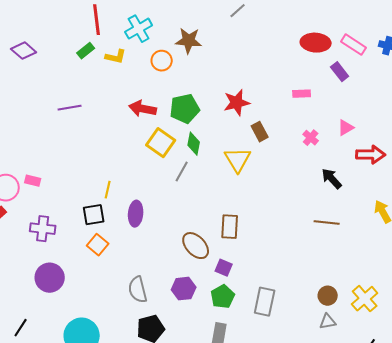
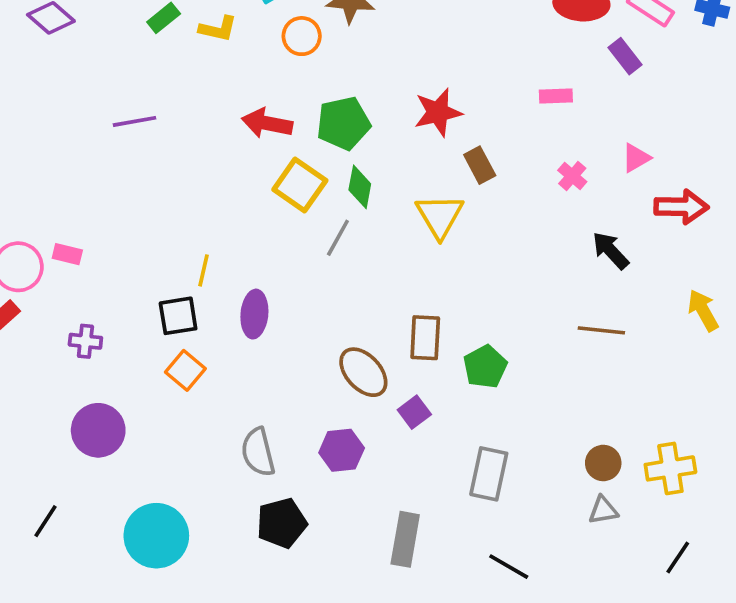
purple cross: (43, 229) -> (85, 341), size x0.7
purple square: (224, 268) -> (414, 412), turned 30
green pentagon: (223, 297) -> (485, 367), moved
yellow cross: (365, 299) -> (670, 468), turned 32

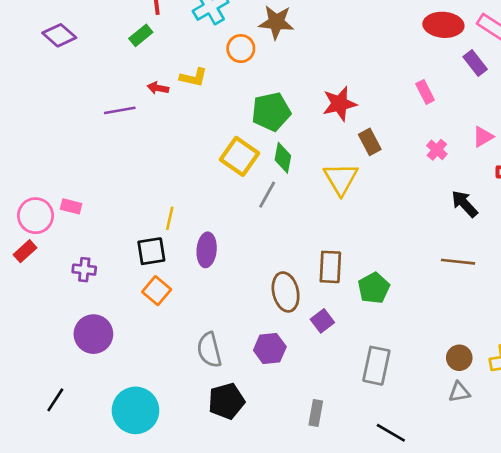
yellow L-shape: (218, 29) -> (193, 77), moved
pink rectangle: (556, 96) -> (425, 92), turned 65
red arrow: (267, 123) -> (158, 88), moved, size x0.6
brown ellipse: (363, 372) -> (286, 292), turned 30
gray rectangle: (405, 539) -> (316, 413), size x0.7

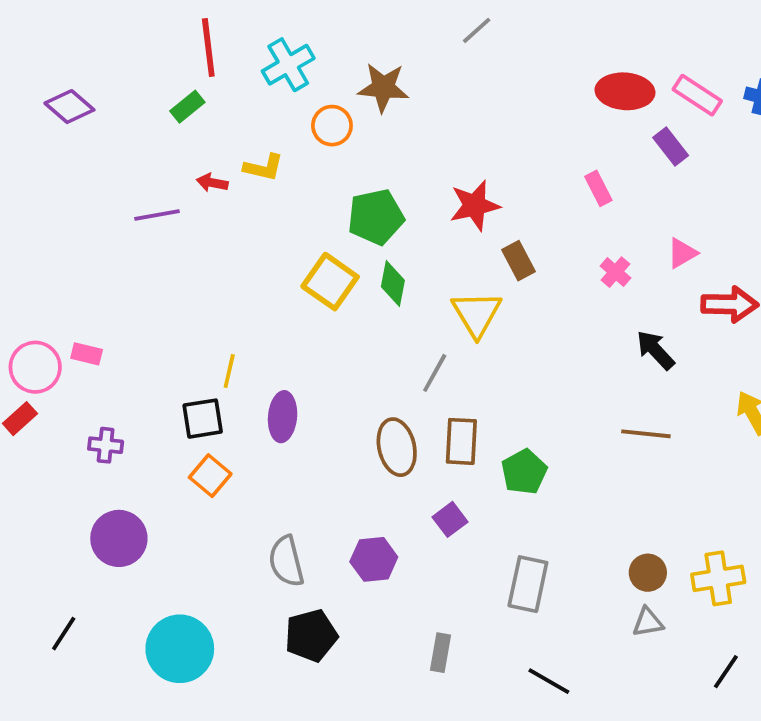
gray line: (267, 195) -> (435, 373), moved
brown ellipse: (286, 292) -> (397, 447), moved

